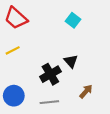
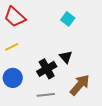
brown arrow: (86, 91) -> (80, 85), size x1.6
blue circle: (14, 96) -> (13, 78), moved

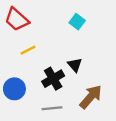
yellow line: (12, 47) -> (28, 50), moved

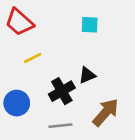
cyan square: (77, 22) -> (90, 25), turned -35
black triangle: (75, 65) -> (87, 75), turned 49

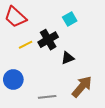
cyan square: (90, 25) -> (70, 19), turned -32
black cross: (62, 91) -> (48, 40), moved

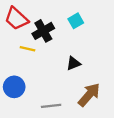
black cross: (48, 40) -> (43, 31), moved
yellow line: (26, 45) -> (28, 49), turned 40

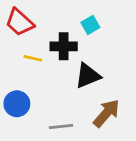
black cross: (43, 31) -> (64, 46), moved, turned 30
black triangle: (73, 63) -> (88, 76), size x1.5

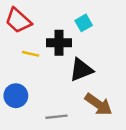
brown arrow: (106, 113) -> (98, 104), turned 84

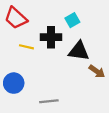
black triangle: (81, 70) -> (79, 51), moved, turned 30
brown arrow: (98, 104) -> (97, 71), moved, size x0.7

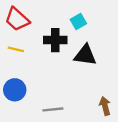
yellow line: (26, 47) -> (16, 49), moved
brown arrow: (97, 71) -> (105, 106), moved, turned -140

